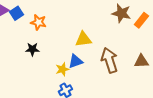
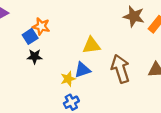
blue square: (16, 13) -> (30, 36), moved

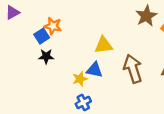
brown star: (134, 16) -> (146, 16), turned 30
blue triangle: (83, 70) -> (95, 70), turned 30

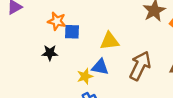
blue square: (42, 36) -> (72, 32), moved, turned 35
brown arrow: (133, 69) -> (140, 66), turned 44

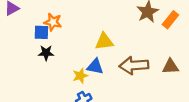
blue square: (72, 32) -> (41, 32), moved
brown arrow: (140, 66) -> (134, 65), turned -120

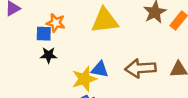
yellow triangle: (104, 41) -> (105, 20), moved, size x1.4
yellow star: (80, 76) -> (84, 79), size x1.5

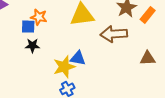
brown arrow: (140, 68) -> (114, 34), moved

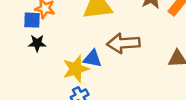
brown arrow: (114, 34) -> (123, 43), moved

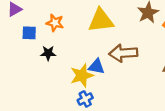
blue square: (32, 20) -> (29, 33), moved

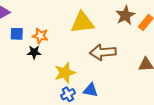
orange star: (55, 23) -> (40, 36), moved
blue triangle: (96, 66) -> (91, 90), moved

